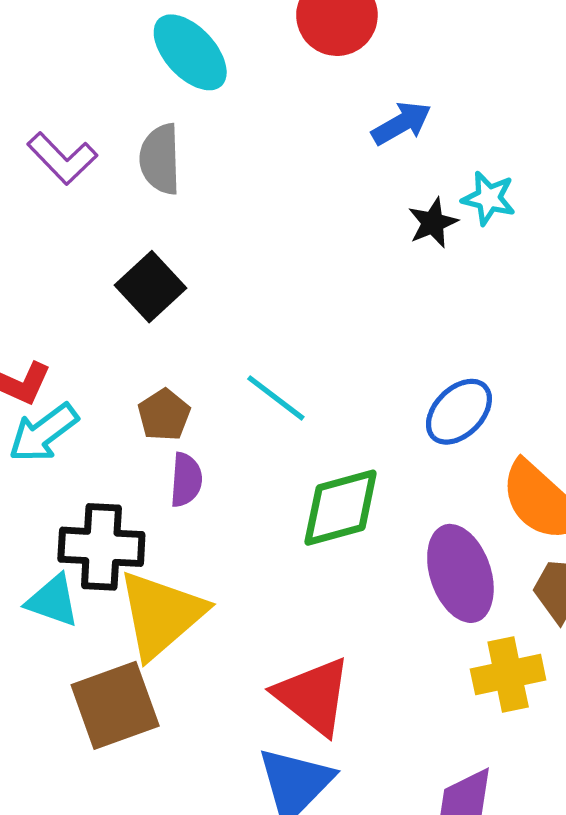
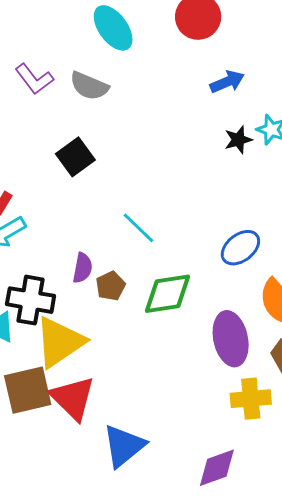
gray semicircle: (160, 159) -> (89, 86), turned -72
brown pentagon: (164, 415) -> (111, 286), moved
red triangle: (313, 696) -> (73, 398), moved

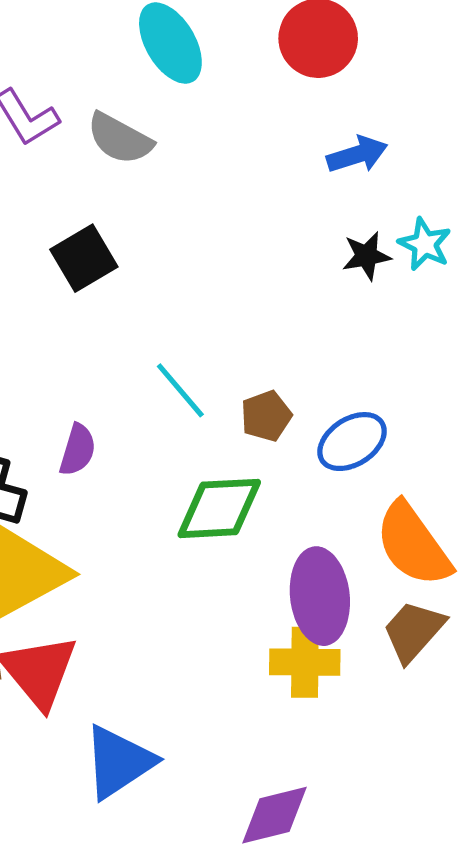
brown pentagon: (111, 286) -> (266, 416), moved
yellow cross: (251, 399) -> (305, 662), moved

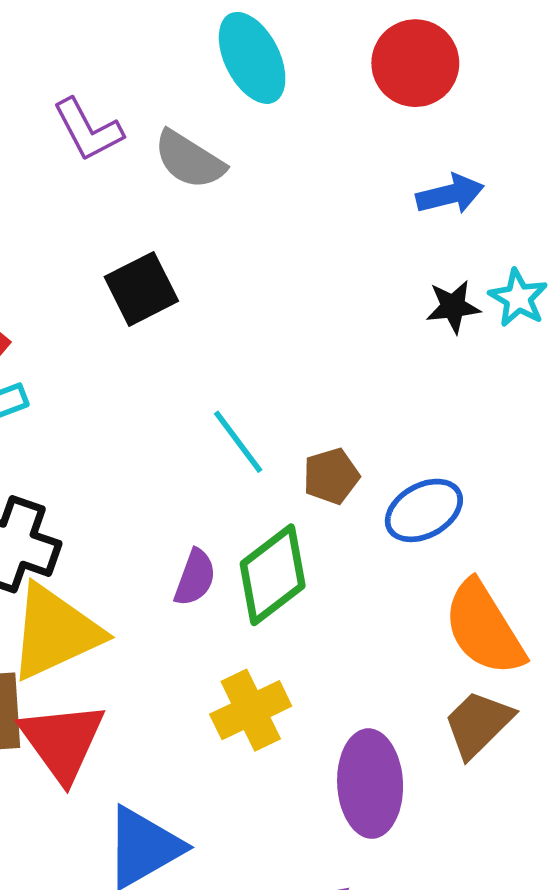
purple semicircle: (78, 450) -> (195, 578), moved
green diamond: (219, 508) -> (273, 575), turned -38
purple ellipse: (320, 596) -> (370, 784), moved
yellow cross: (305, 662) -> (251, 710), moved, turned -30

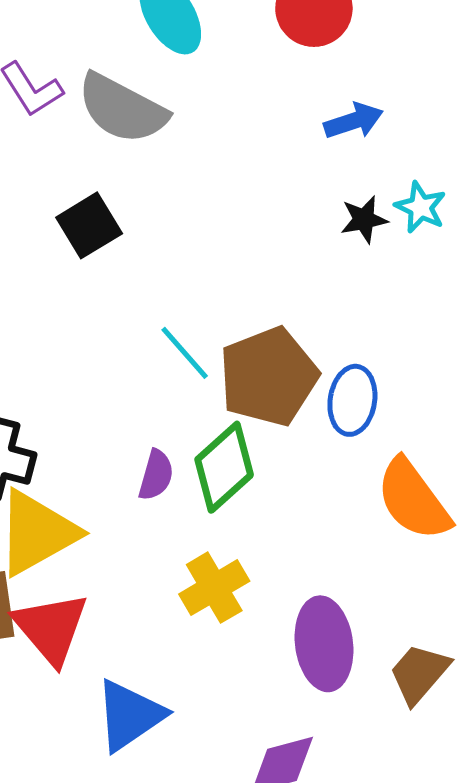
gray semicircle: (189, 160) -> (122, 109), size x1.4
brown pentagon: (331, 476) -> (269, 377), size x2.0
blue ellipse: (424, 510) -> (352, 400), turned -48
brown trapezoid: (478, 724) -> (419, 674), moved

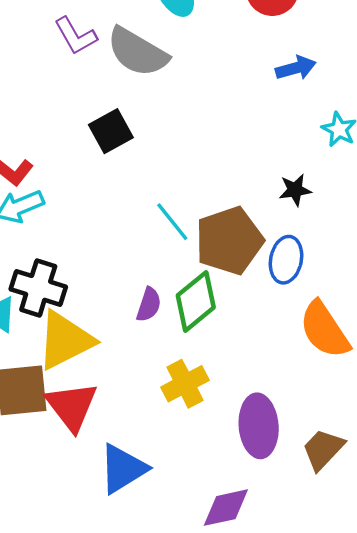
black star: (364, 219) -> (295, 190), moved

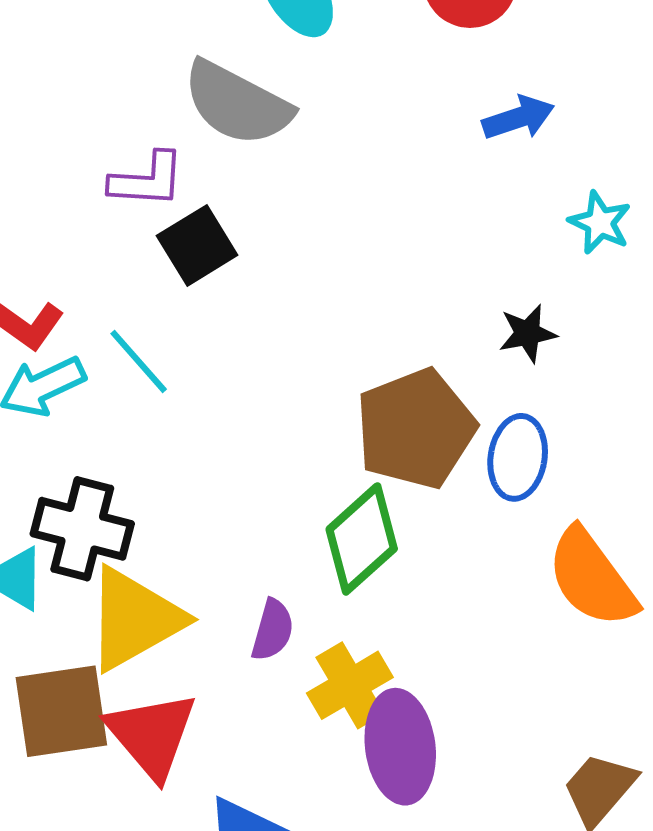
purple L-shape: (76, 36) -> (147, 180), moved, turned -54
cyan line: (172, 222) -> (139, 361), moved
purple semicircle: (149, 305) -> (273, 630), moved
purple ellipse: (259, 426) -> (400, 747), moved

